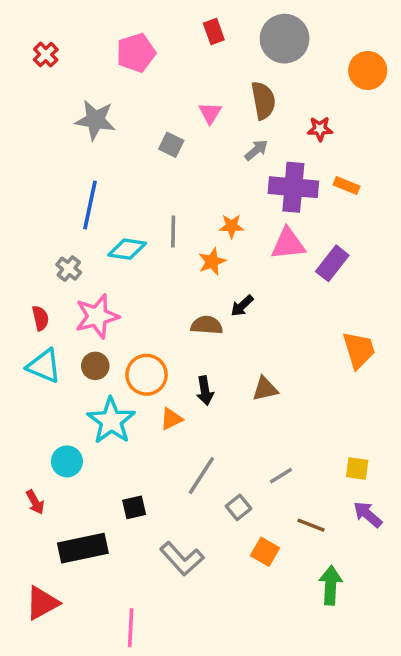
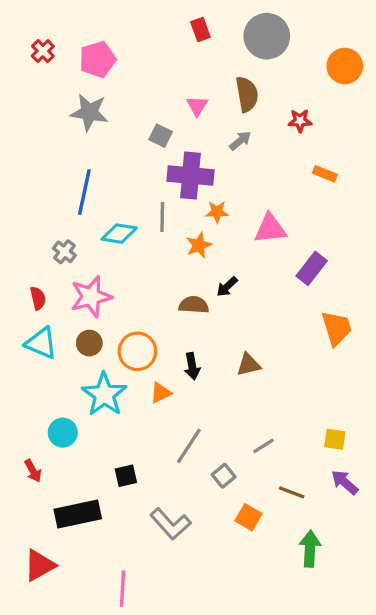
pink pentagon: (136, 53) -> (98, 59), moved
purple cross: (293, 187) -> (190, 175), moved
purple rectangle: (332, 263) -> (312, 268), moved

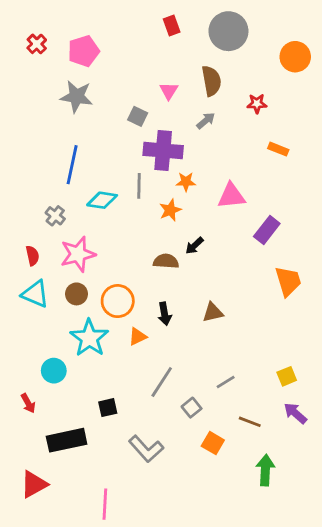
yellow square: (335, 439) -> (287, 376), turned -30

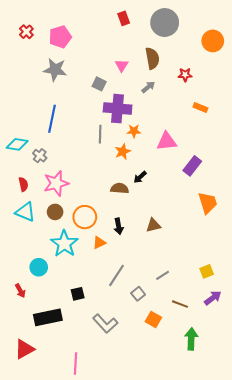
cyan diamond: (102, 200) -> (17, 144), moved
purple arrow: (295, 413) -> (213, 298), turned 102

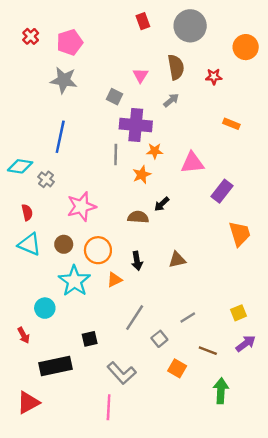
red star: (185, 75) -> (214, 77), moved
pink star: (56, 183) -> (81, 207), moved
pink line: (76, 363) -> (109, 407), moved

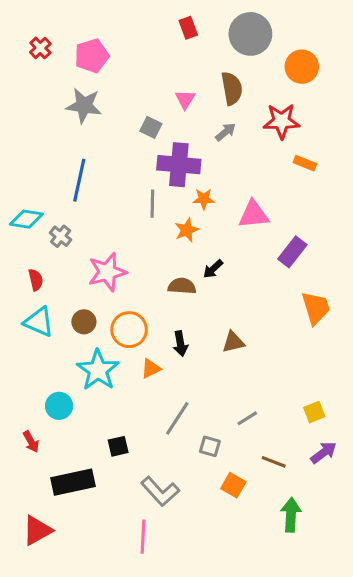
orange circle: (246, 47) -> (302, 67), moved
red star: (214, 77) -> (282, 121), moved, size x1.6
gray square: (159, 339) -> (210, 446), turned -35

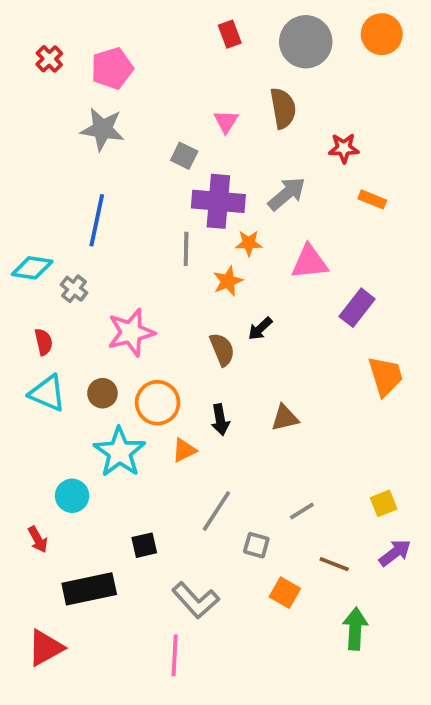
orange circle: (302, 67) -> (382, 34), moved
red star: (282, 121) -> (344, 148), size x0.7
gray arrow: (226, 132) -> (287, 194), moved, size x1.5
brown semicircle: (182, 286) -> (222, 349), turned 64

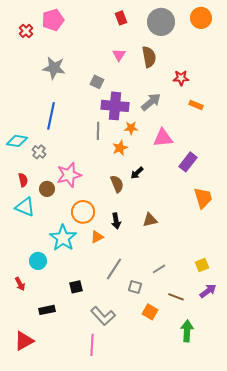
pink pentagon: (112, 68) -> (53, 20), moved
pink triangle: (226, 122) -> (119, 55), moved
brown circle: (102, 393) -> (47, 189), moved
black rectangle: (89, 589) -> (47, 310), size x0.6

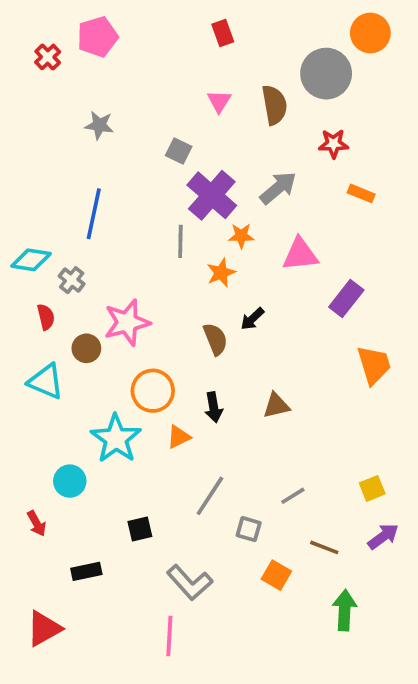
gray circle: (161, 22) -> (326, 74), moved
gray star: (54, 68) -> (99, 125), size x0.7
purple cross: (115, 106) -> (212, 195), turned 36
red semicircle: (23, 180) -> (46, 317), moved

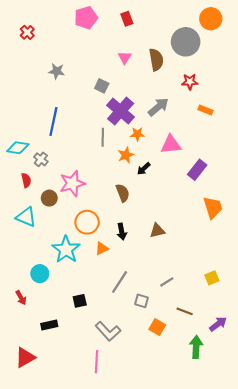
pink pentagon: (97, 37) -> (86, 18), moved
black arrow: (252, 319) -> (144, 169), moved
purple arrow: (383, 536) -> (218, 324), moved

